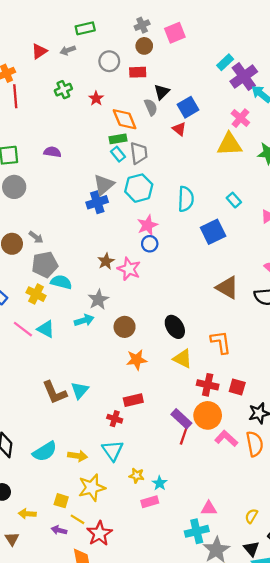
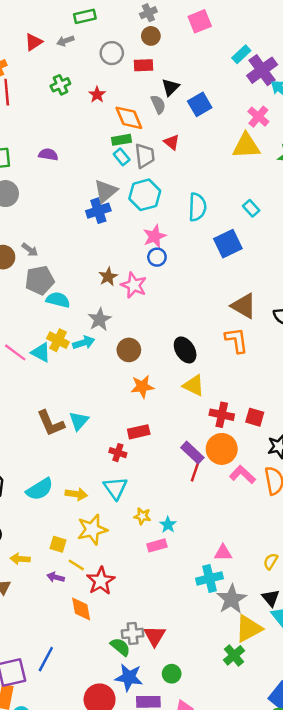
pink square: (175, 33) -> (200, 21), moved
red triangle: (179, 129) -> (172, 142), moved
yellow cross: (36, 294) -> (58, 340), moved
orange L-shape: (221, 342) -> (236, 340), moved

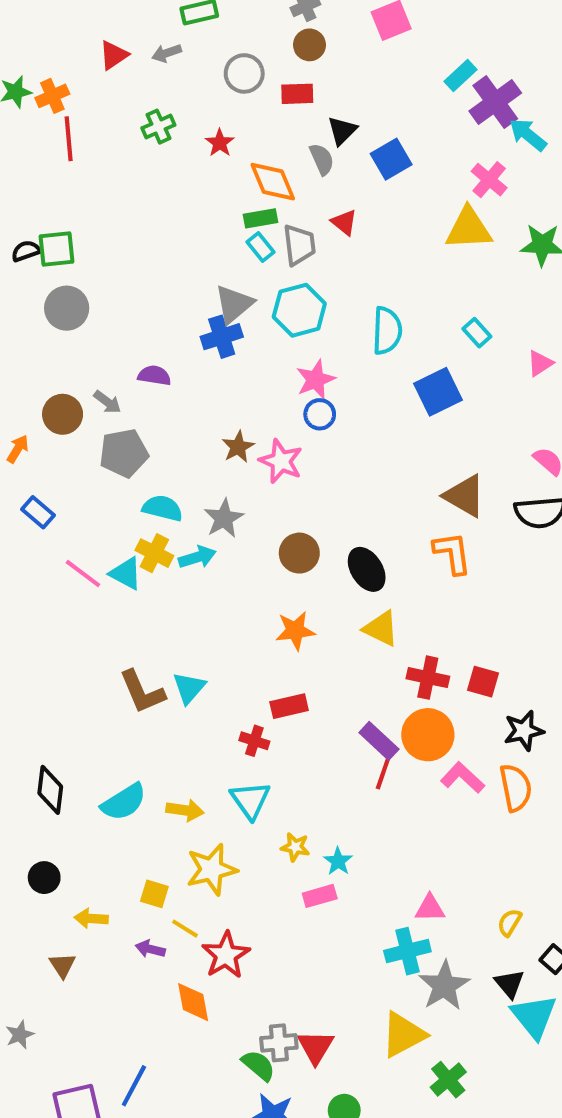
purple semicircle: (48, 154) -> (154, 376), moved
cyan semicircle: (58, 300) -> (163, 508), moved
brown circle: (129, 350) -> (299, 553), moved
yellow triangle: (249, 629) -> (403, 1035), moved

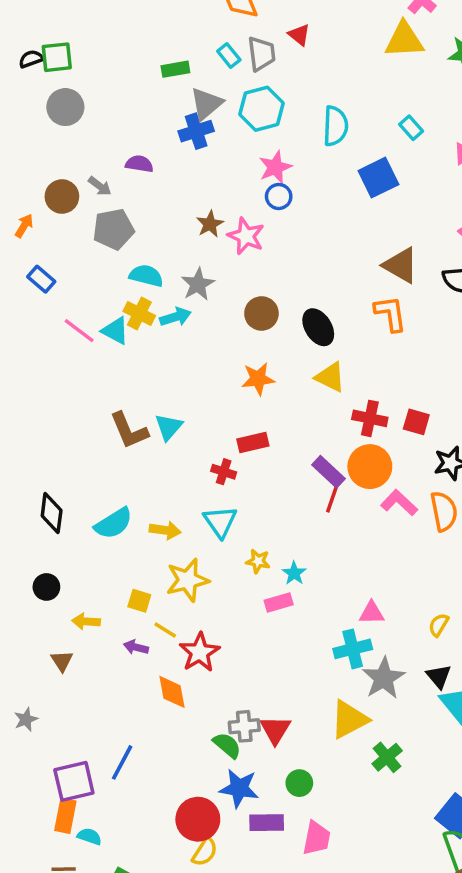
green rectangle: (261, 218) -> (175, 69), moved

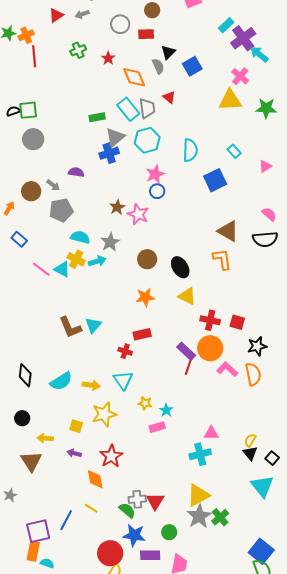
cyan rectangle: (229, 55) -> (128, 109), size x1.6
yellow line: (165, 630) -> (91, 508), moved
brown triangle: (62, 661) -> (31, 461), size x1.6
black triangle: (439, 676) -> (250, 453), moved
gray star: (384, 678) -> (199, 516), moved

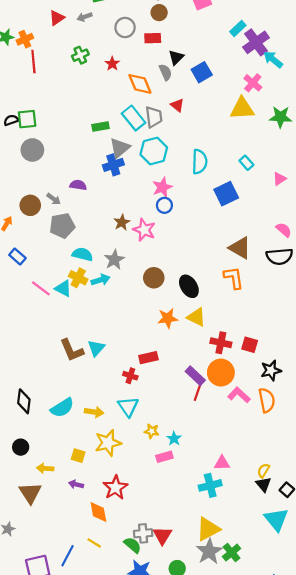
orange star: (145, 297) -> (168, 318), moved

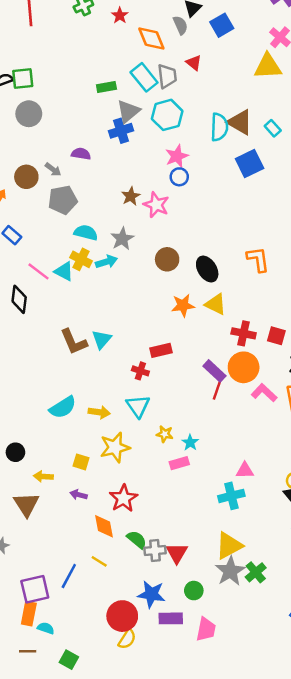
brown triangle: (240, 248) -> (240, 122), moved
black diamond: (24, 401) -> (19, 299), moved
green semicircle: (132, 545) -> (137, 540), moved

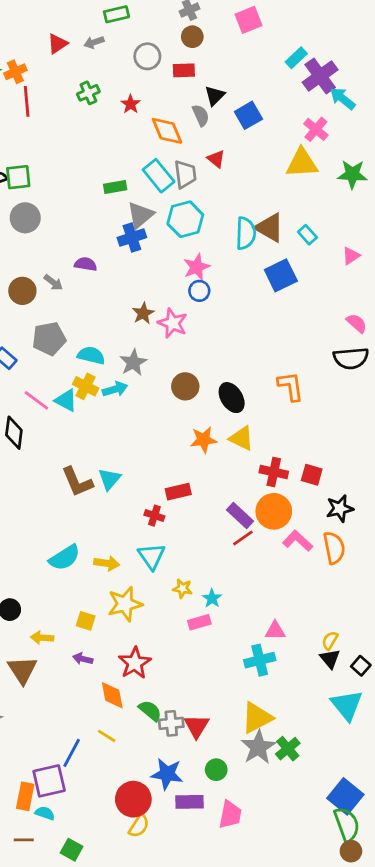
gray pentagon: (63, 200) -> (49, 339), moved
red line: (217, 390) -> (243, 538), turned 36
purple square: (35, 589) -> (49, 781), moved

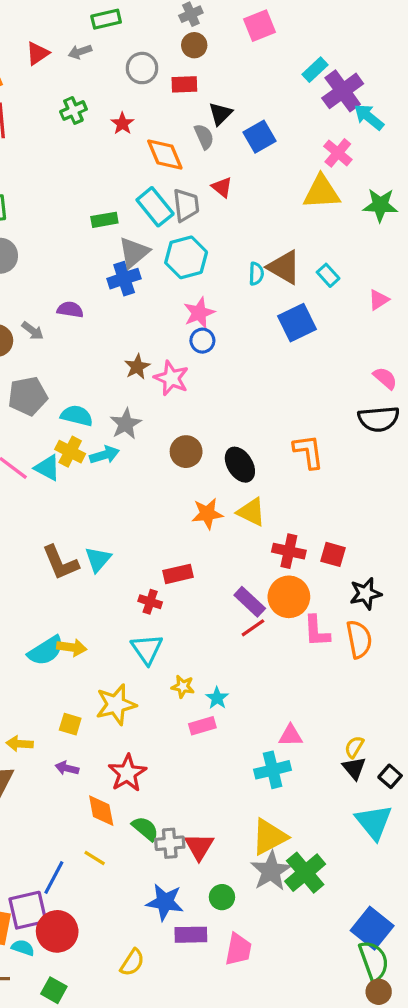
cyan semicircle: (246, 233) -> (256, 274), size x0.6
pink L-shape: (298, 541) -> (317, 631), turned -136
yellow arrow: (107, 563) -> (72, 647), moved
green cross: (288, 749) -> (305, 873), size x1.4
red circle: (133, 799) -> (57, 931), moved

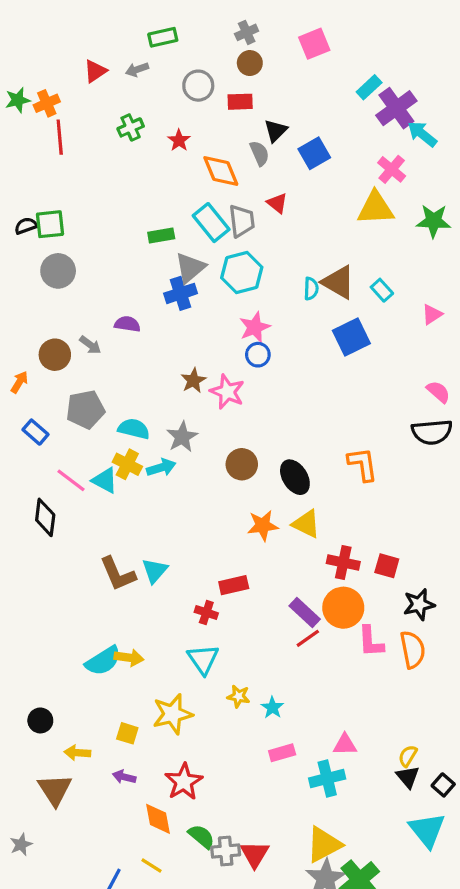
pink rectangle: (202, 726) -> (282, 753), moved

